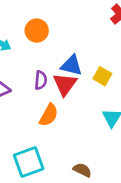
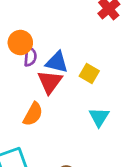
orange circle: (37, 31) -> (20, 43), moved
purple semicircle: (41, 80) -> (30, 57), moved

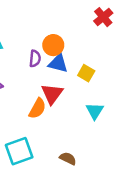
orange circle: (20, 43) -> (53, 45), moved
red triangle: (50, 82) -> (52, 94), moved

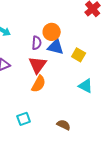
red triangle: (52, 94) -> (38, 65), moved
cyan triangle: (95, 111) -> (86, 86), turned -35
cyan square: (19, 151) -> (24, 119), size x0.6

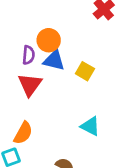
orange semicircle: (39, 84) -> (23, 133), moved
cyan triangle: (86, 86) -> (90, 126), moved

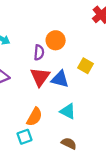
blue triangle: (54, 60) -> (60, 79), moved
cyan triangle: (90, 126) -> (68, 111), moved

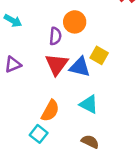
yellow square: (85, 66) -> (99, 55), moved
cyan square: (25, 137) -> (39, 134), turned -32

